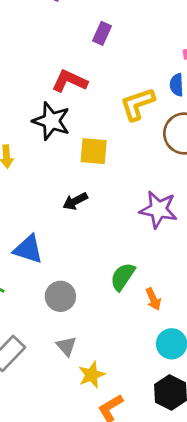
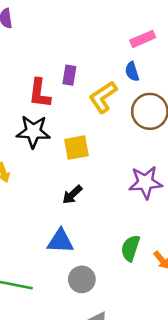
purple rectangle: (102, 33) -> (69, 75), moved
red L-shape: (70, 81) -> (40, 93), turned -92
blue triangle: (28, 249) -> (60, 241), moved

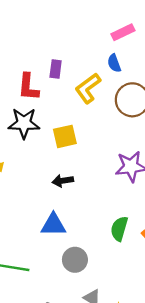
black arrow: (72, 195) -> (63, 181), turned 36

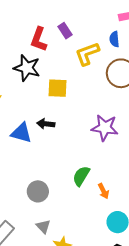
purple rectangle: (56, 69) -> (65, 31), turned -56
blue triangle: (53, 225) -> (21, 133), moved

